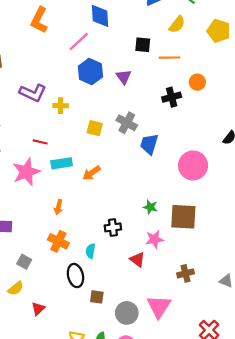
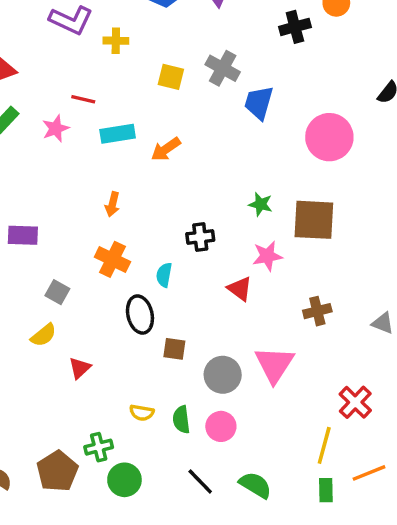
pink star: (26, 172) -> (56, 129), moved, size x0.6

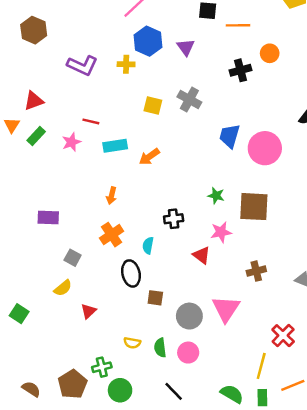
yellow cross: (116, 41) -> (126, 64), moved
blue trapezoid: (259, 103) -> (230, 136), moved
orange cross: (112, 259) -> (112, 235), turned 30
green semicircle: (255, 485) -> (232, 394), moved

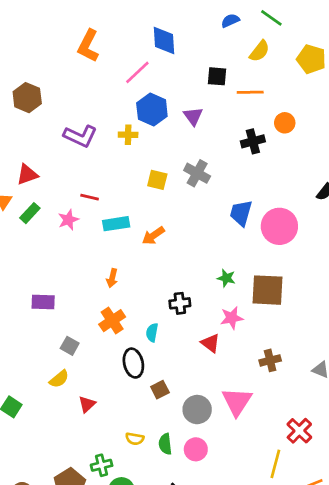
brown square: (155, 298) -> (160, 390), turned -35

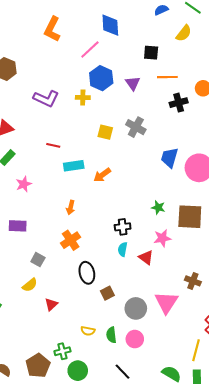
orange line: (250, 92) -> (167, 77), moved
pink star: (68, 220) -> (24, 184), moved
cyan semicircle: (152, 333) -> (123, 249), moved
brown cross: (270, 360) -> (193, 281), moved, turned 35

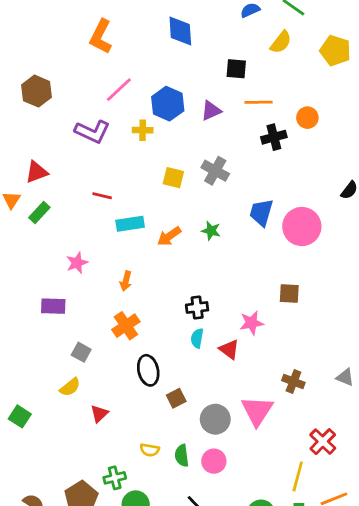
pink line: (90, 50) -> (119, 90), moved
purple triangle: (133, 83) -> (211, 111), turned 42
pink star: (24, 184) -> (77, 263), moved
green star: (158, 208) -> (211, 231), moved
brown square: (190, 217) -> (289, 294), size x0.6

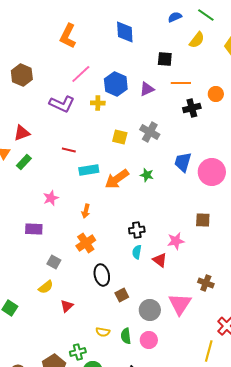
orange arrow: (169, 236) -> (117, 179), size x1.4

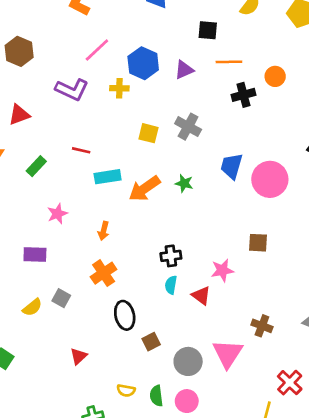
red triangle: (22, 133) -> (19, 115), moved
green rectangle: (24, 162) -> (36, 166), moved
yellow semicircle: (46, 287) -> (32, 307), moved

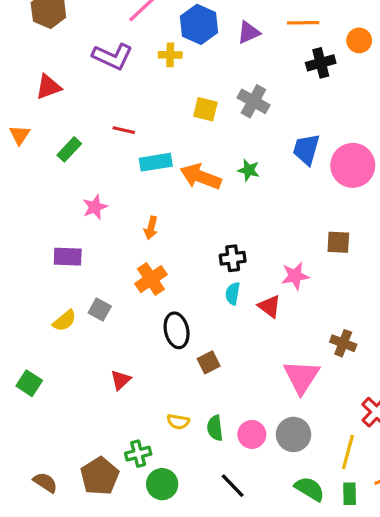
orange arrow: (144, 189) -> (201, 177), turned 56
gray circle: (188, 361) -> (294, 434), moved

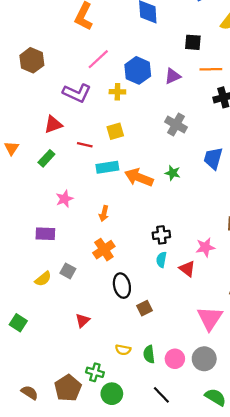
red triangle: (48, 87) -> (53, 124), moved
yellow square: (205, 109) -> (115, 131), moved, turned -30
green cross: (138, 454) -> (95, 372), turned 30

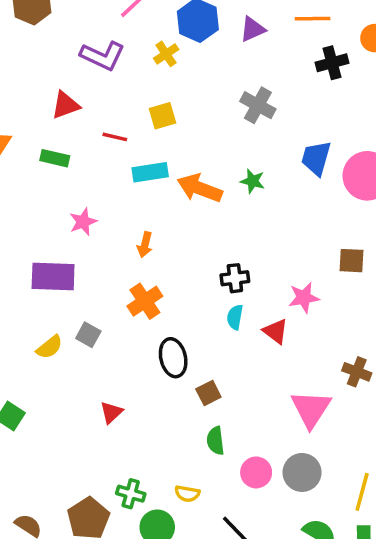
yellow cross: (117, 92) -> (166, 54), turned -35
green rectangle: (46, 158) -> (55, 158), turned 60
purple rectangle: (45, 234) -> (53, 276), size x1.4
yellow semicircle: (123, 350) -> (187, 494), moved
green semicircle: (149, 354) -> (215, 441), moved

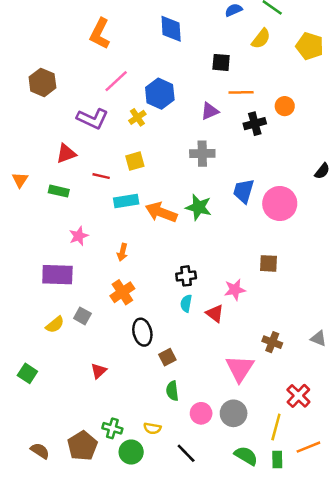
purple triangle: (253, 29) -> (210, 111), moved
gray cross: (258, 105) -> (202, 154), turned -30
green star: (253, 181) -> (199, 207), size x1.5

